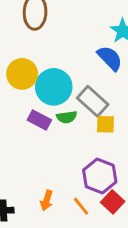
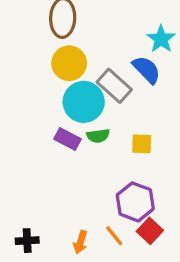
yellow circle: (22, 74) -> (69, 63), moved
gray rectangle: (93, 101) -> (114, 86), moved
orange arrow: (47, 200) -> (80, 242), moved

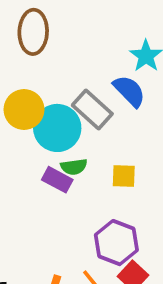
yellow circle: (69, 63) -> (24, 109), moved
purple rectangle: (67, 139) -> (57, 180), moved

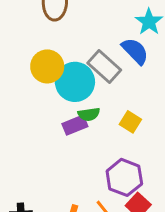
yellow square: (124, 176) -> (130, 122), turned 30
purple rectangle: (57, 180) -> (75, 125), turned -50

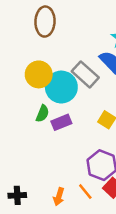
green semicircle: (89, 114) -> (42, 113), moved, turned -60

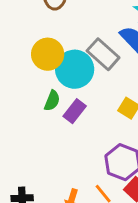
purple rectangle: (61, 122) -> (75, 111), turned -30

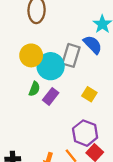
gray rectangle: (103, 54) -> (71, 55), turned 65

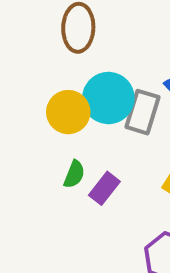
cyan circle: (51, 66) -> (108, 98), moved

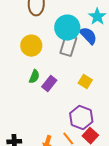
cyan circle: (108, 98) -> (67, 28), moved

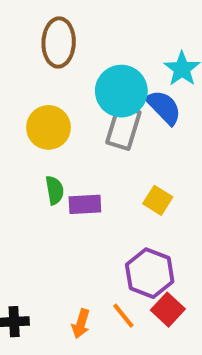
green semicircle: (34, 77) -> (55, 190), turned -32
purple rectangle: (49, 84) -> (85, 204), turned 49

